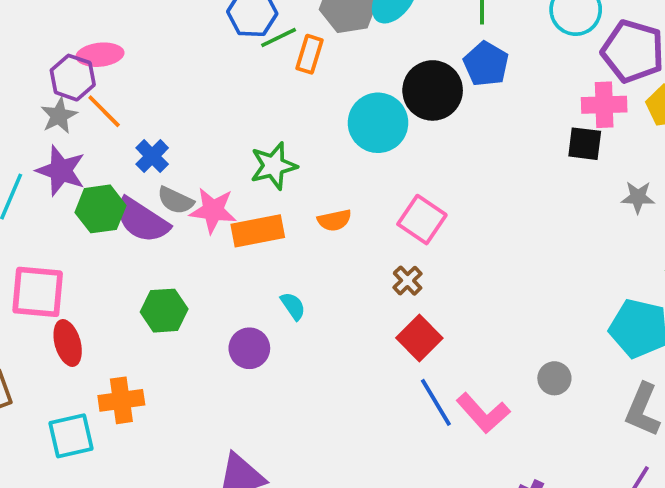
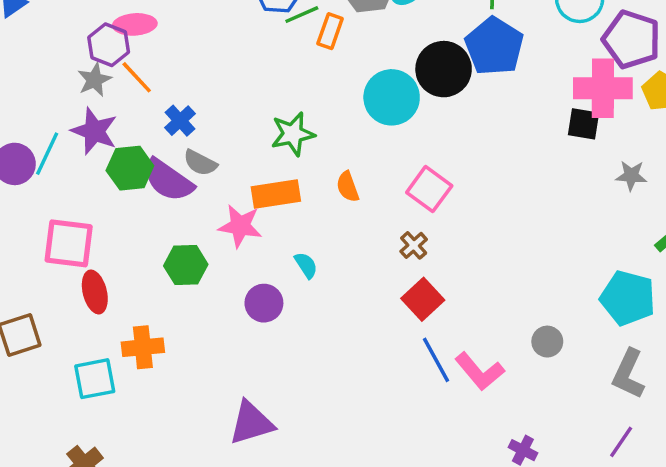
blue pentagon: (486, 64) -> (494, 46), size x1.4
pink cross: (604, 105) -> (603, 88), size x1.4
pink star: (213, 210) -> (240, 226), moved
orange semicircle: (334, 220) -> (348, 187), turned 80

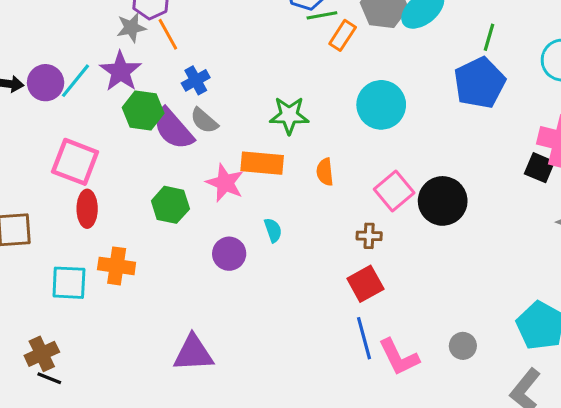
black circle: (444, 69) -> (443, 201), moved
brown cross: (414, 245) -> (369, 236), turned 30

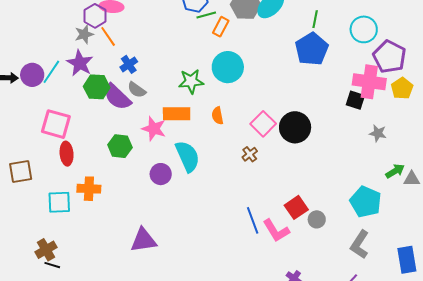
cyan circle: (381, 105) -> (228, 67), moved
cyan semicircle: (273, 230) -> (188, 156), size x2.0
brown cross: (369, 236) -> (250, 154), turned -35
red square: (365, 284) -> (296, 207), moved

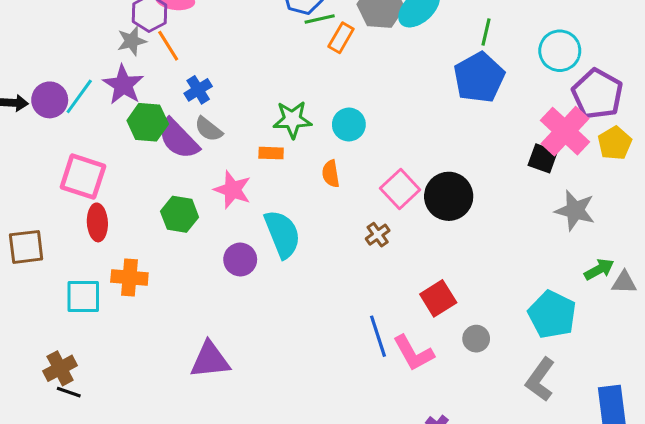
cyan circle: (228, 67) -> (349, 125), moved, size x0.7
pink cross: (369, 82) -> (565, 131), turned 32
orange rectangle: (177, 114) -> (271, 153), moved, size x0.6
gray star: (378, 133) -> (575, 210), size x1.5
red square: (296, 207) -> (438, 298), moved

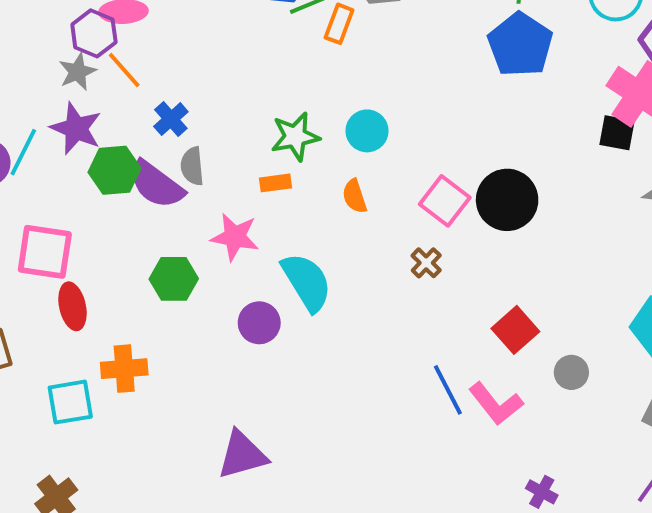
gray semicircle: (209, 129) -> (192, 166), turned 56

